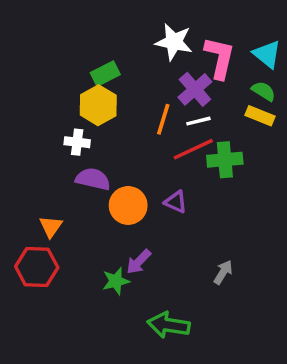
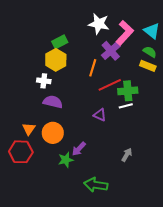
pink L-shape: (220, 58) -> (125, 33), turned 30
white line: (198, 121) -> (126, 106), moved
orange circle: (128, 205) -> (53, 133), moved

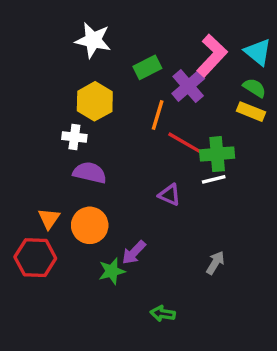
white star: (99, 24) -> (93, 40), moved
green rectangle: (60, 42) -> (147, 67), moved
red line: (110, 85) -> (186, 144), turned 55
green arrow: (96, 185) -> (163, 314), size x0.6

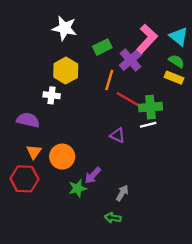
purple semicircle: (90, 173) -> (28, 120), moved
gray arrow: (215, 263) -> (122, 193), moved

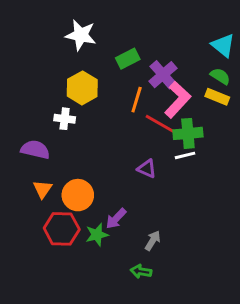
pink L-shape: (147, 39) -> (178, 100), moved
red hexagon: (24, 179) -> (62, 229), moved

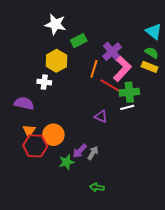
green rectangle: (128, 59) -> (79, 41), moved
red hexagon: (62, 229) -> (35, 146), moved
gray arrow: (153, 241) -> (93, 153), moved

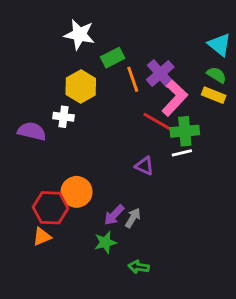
orange line: (94, 69) -> (133, 79), moved, turned -36
purple semicircle: (24, 103) -> (32, 131), moved
orange triangle: (29, 131) -> (42, 237), moved, turned 32
green star: (67, 162) -> (105, 242), moved

